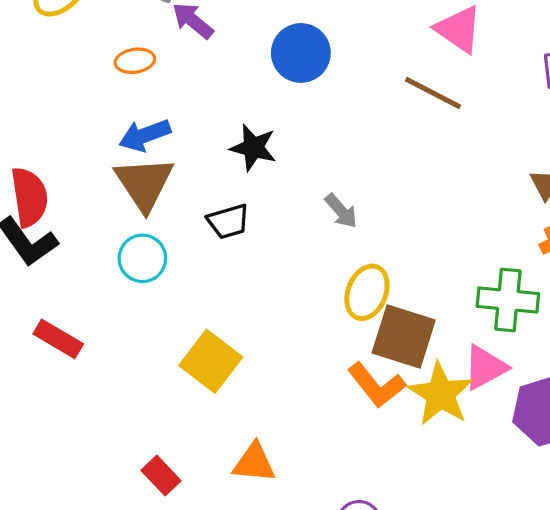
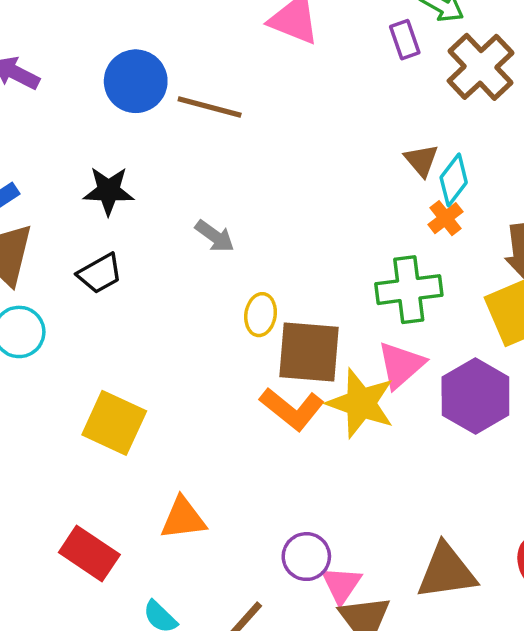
brown line: (433, 93) -> (210, 107), moved
yellow ellipse: (367, 292) -> (261, 315), size x0.7
red rectangle: (161, 476) -> (89, 553), size x1.4

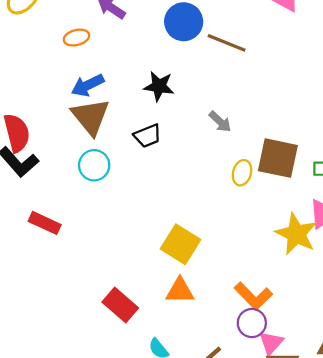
brown square: (309, 352) -> (278, 158), moved
orange L-shape: (292, 409) -> (253, 296), moved
yellow square: (114, 423) -> (181, 244), moved

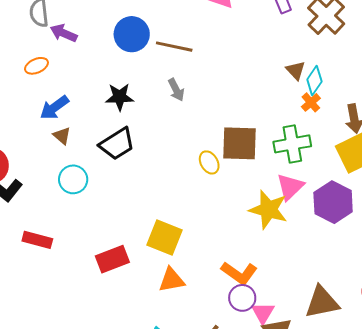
brown triangle: (90, 117) -> (62, 136), size x0.5
gray arrow: (220, 122) -> (176, 90), moved, turned 30
black trapezoid: (147, 136) -> (117, 144), size x1.4
yellow ellipse: (242, 173) -> (209, 162), turned -35
red rectangle: (120, 305) -> (112, 259), moved, turned -52

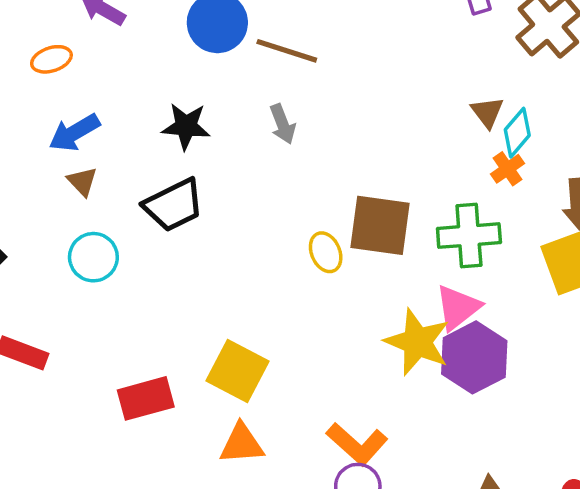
purple hexagon: (333, 202) -> (474, 357), moved

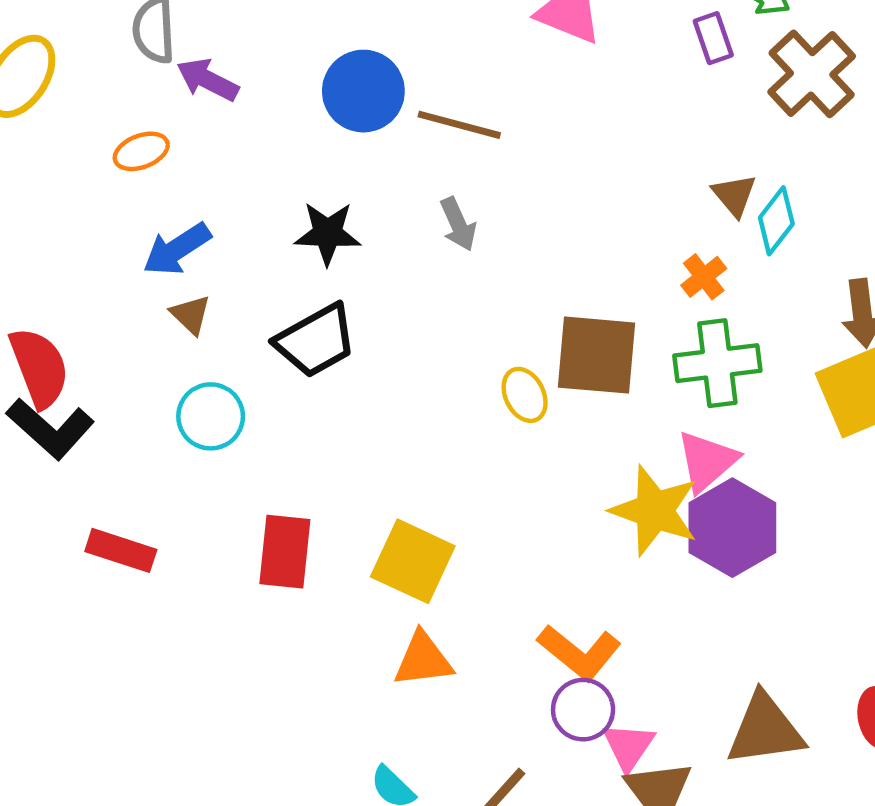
orange cross: (507, 169) -> (704, 277), moved
red rectangle: (146, 398) -> (285, 552), moved, turned -66

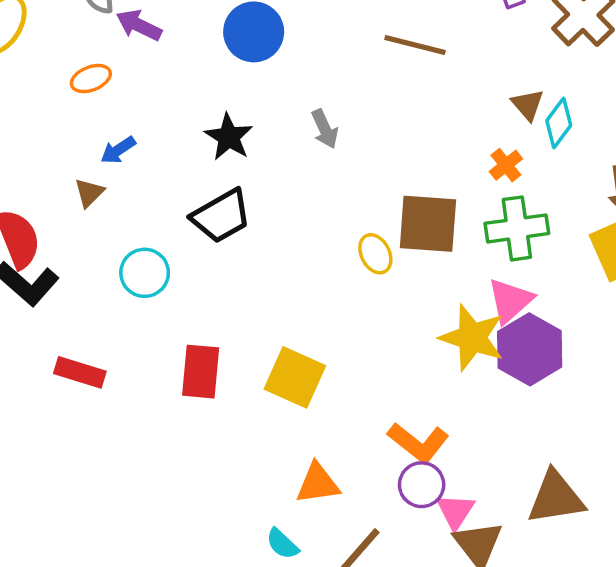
brown line: (459, 125) -> (415, 45), moved
black star: (328, 233) -> (229, 137), turned 30
blue arrow: (177, 249) -> (118, 150), size x0.7
brown triangle: (191, 315) -> (89, 193), moved, turned 32
orange triangle: (423, 659) -> (318, 483), moved

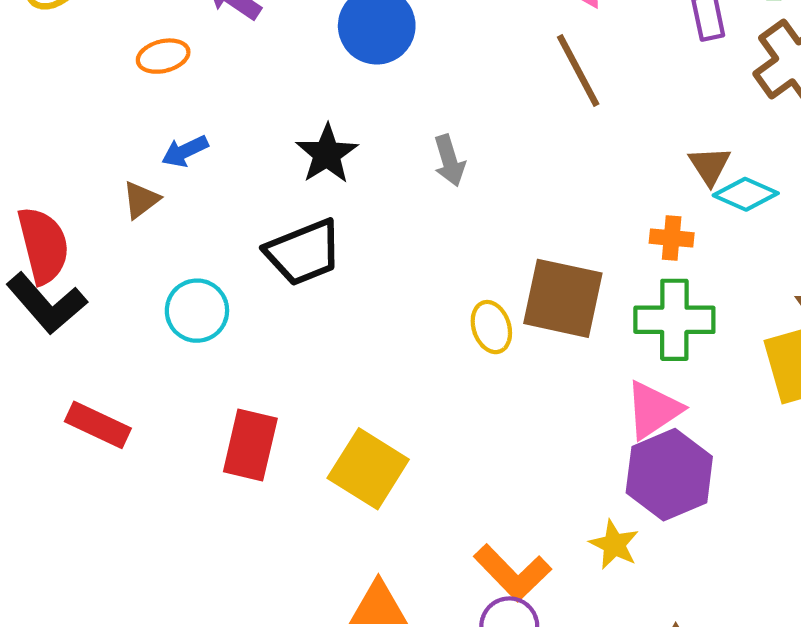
brown line: (415, 45) -> (578, 71), turned 40
cyan diamond: (559, 123) -> (746, 194), turned 69
orange cross: (506, 165) -> (672, 238), turned 36
yellow star: (472, 338) -> (614, 545), moved, size x0.6

